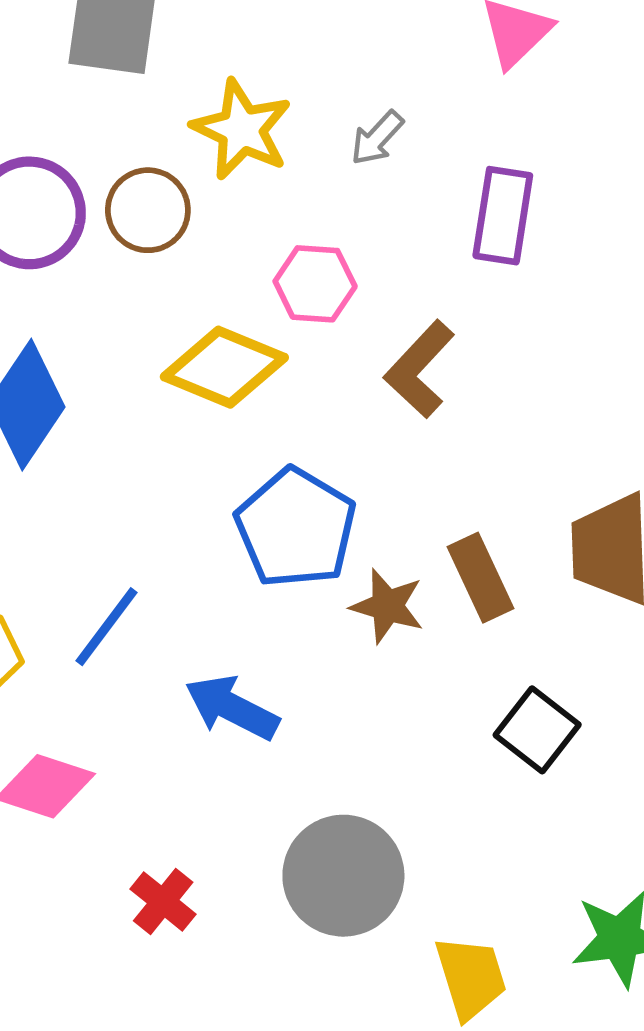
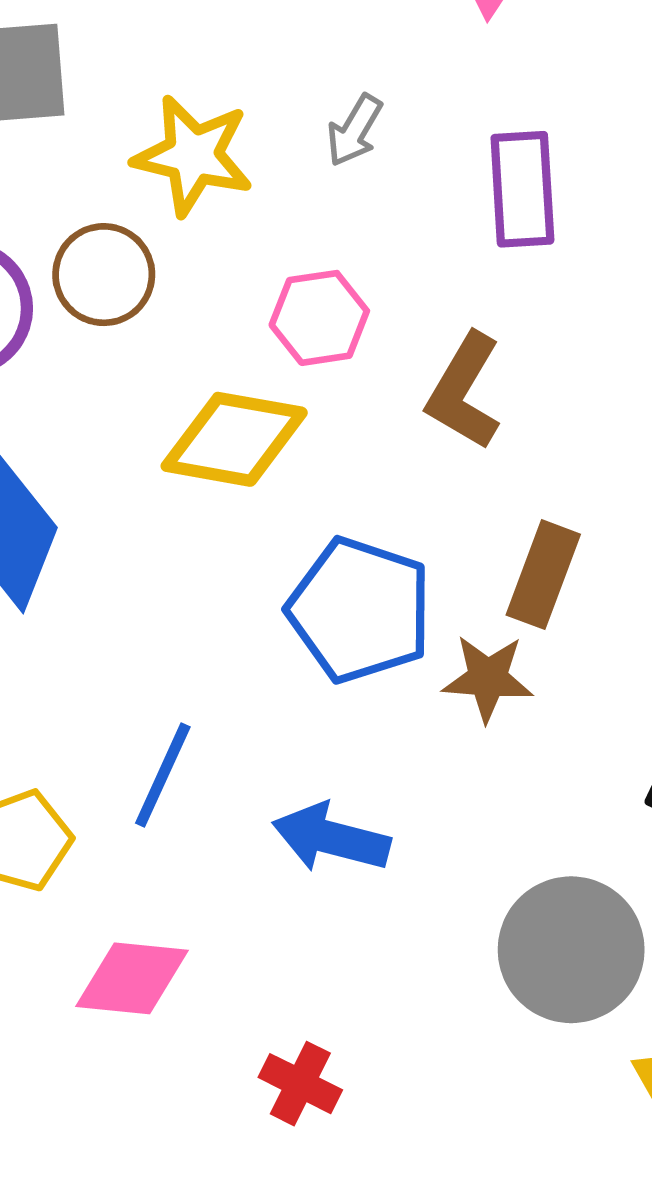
brown rectangle: (481, 578) -> (543, 575), moved, turned 58
gray circle: (343, 876) -> (571, 950), moved

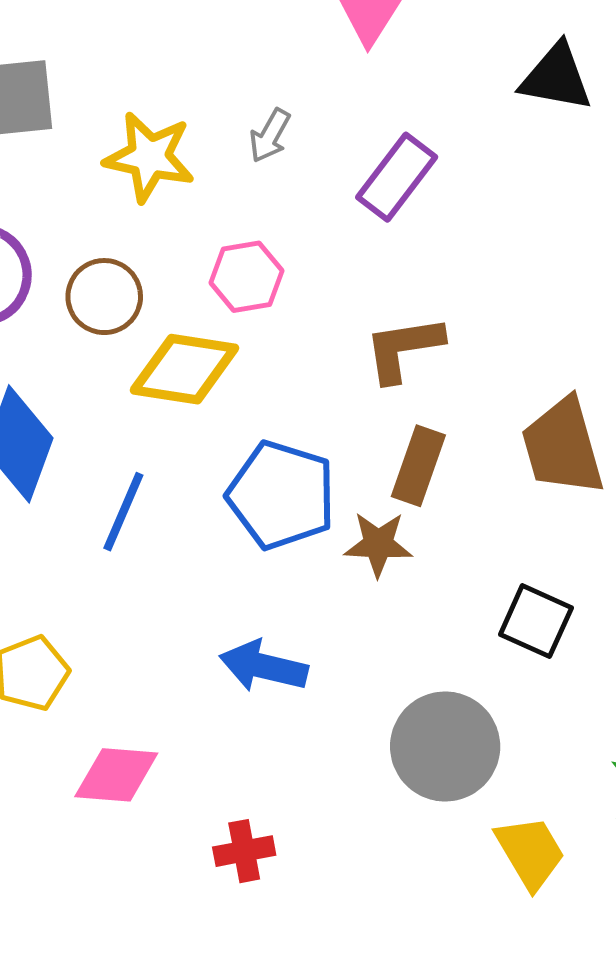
purple rectangle: (522, 189) -> (397, 177), turned 42
brown circle: (104, 275) -> (104, 297), moved
brown L-shape: (464, 391) -> (403, 349), moved, turned 52
blue line: (163, 775) -> (123, 512), moved
red cross: (300, 1084) -> (244, 851), turned -36

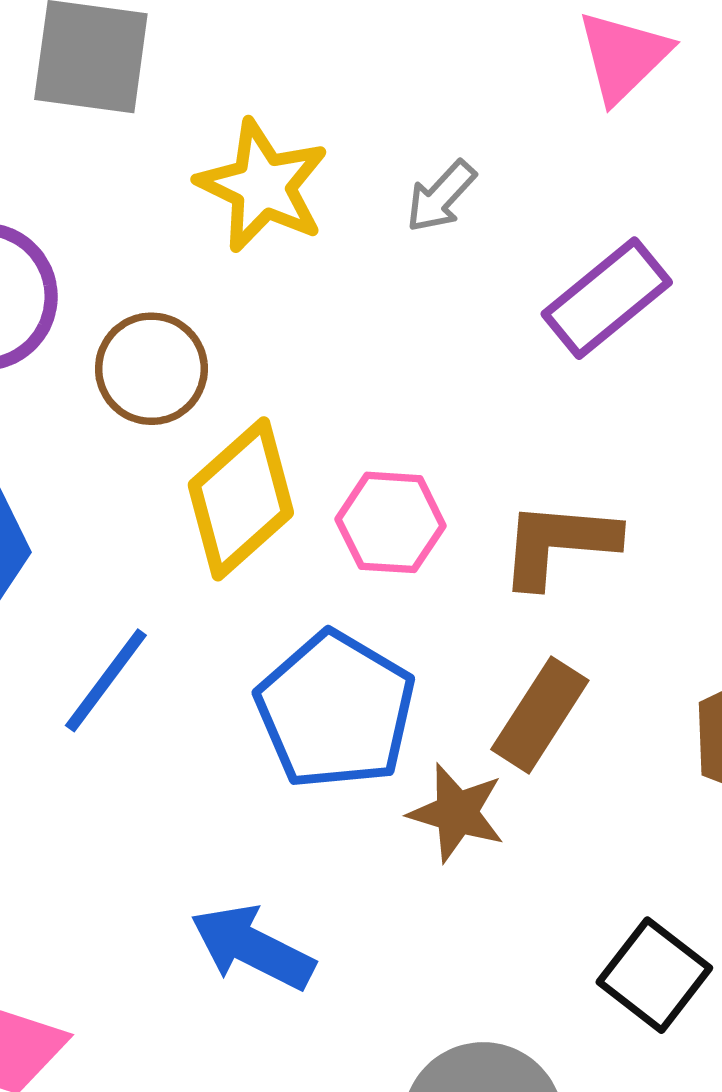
pink hexagon: (246, 277) -> (391, 522), moved
yellow diamond: (184, 369) -> (241, 499), turned -64

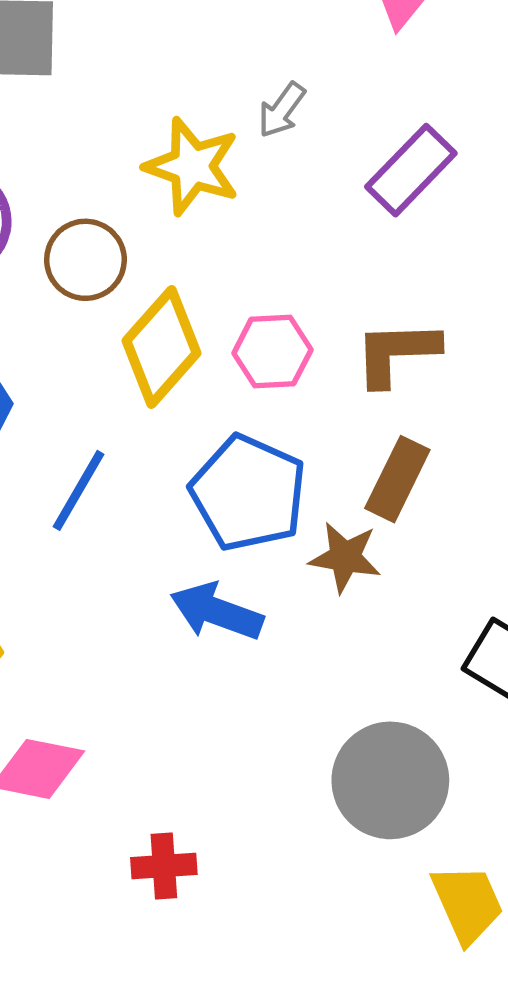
yellow star: (263, 186) -> (192, 166), moved
blue arrow: (252, 947) -> (217, 611), moved

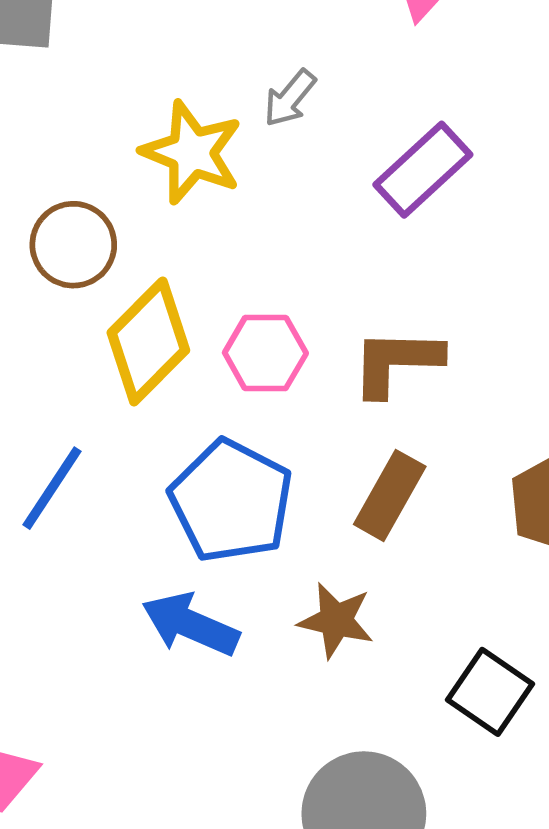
brown star: (345, 557) -> (336, 620), moved

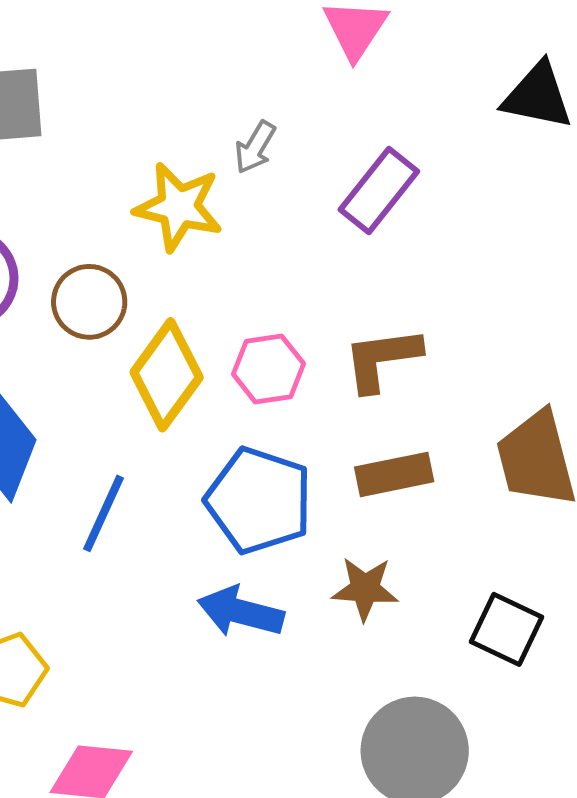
brown rectangle: (390, 495) -> (394, 474), turned 58

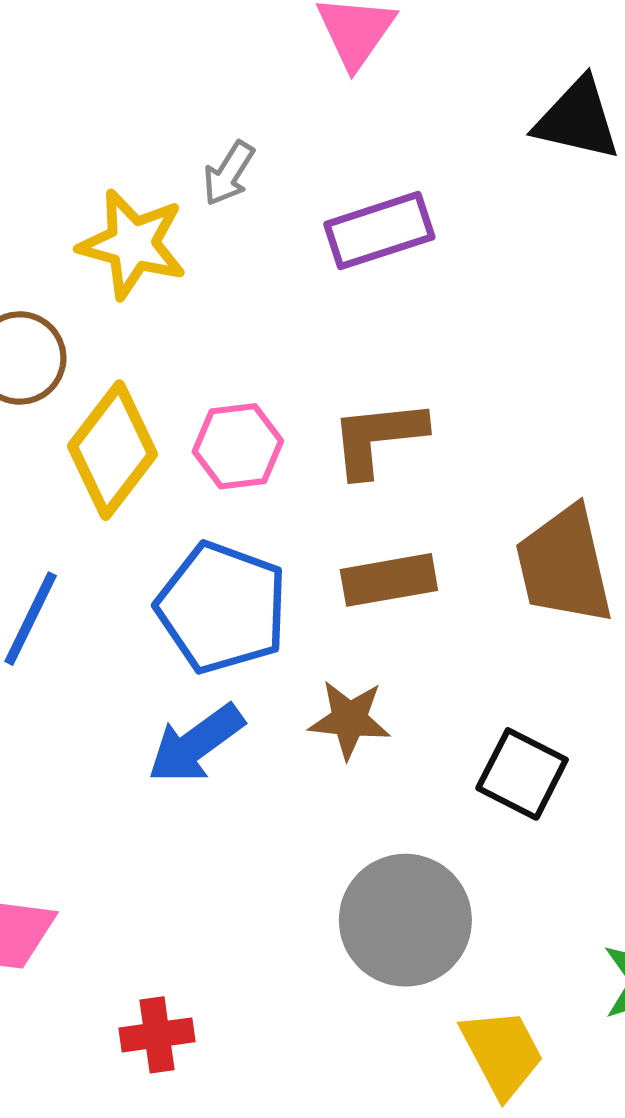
purple rectangle: (379, 191) -> (379, 231), turned 32
blue arrow: (241, 612) -> (196, 744), turned -52

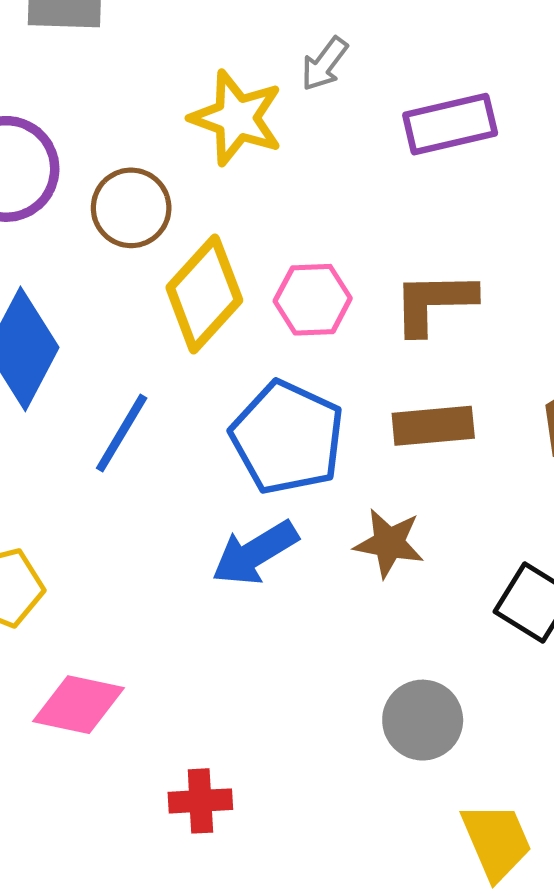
gray circle: (405, 920) -> (423, 720), size x0.7

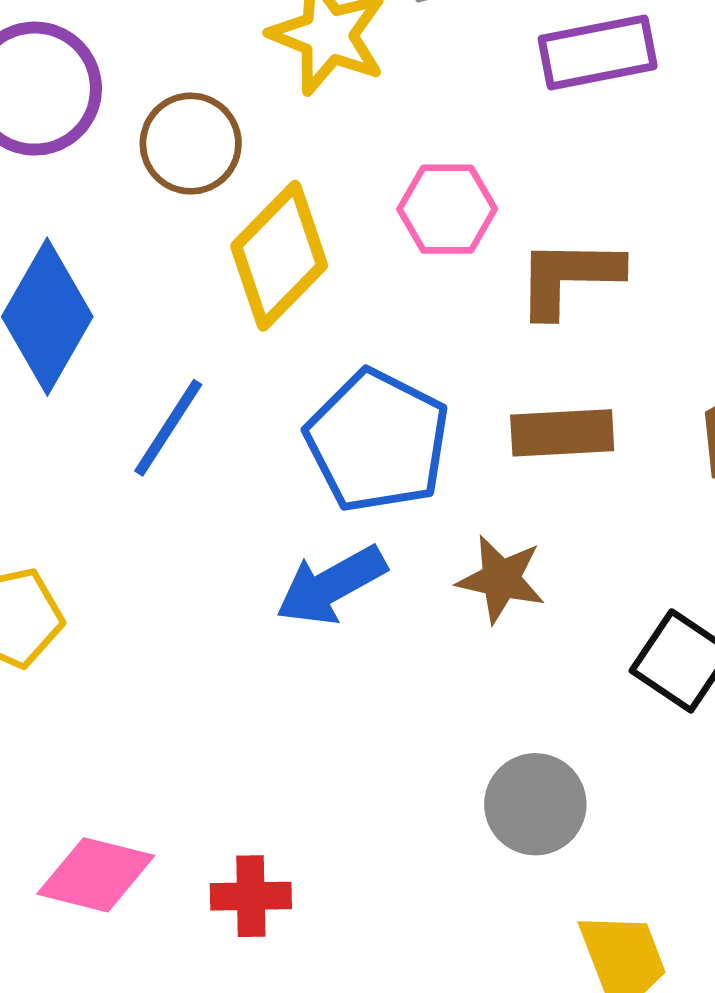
pink hexagon: (313, 300) -> (447, 209), moved
pink diamond: (78, 705) -> (96, 875), moved

